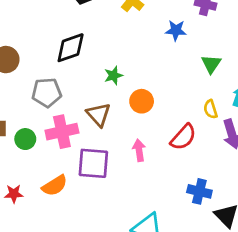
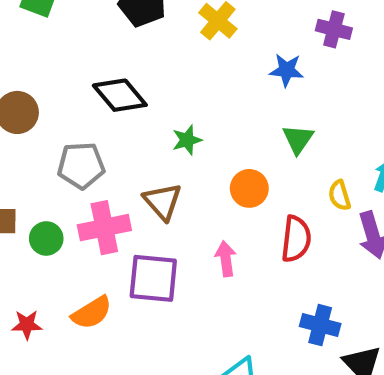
black diamond: (71, 48) -> (120, 95), turned 68
green triangle: (211, 64) -> (298, 139), moved
orange circle: (142, 101) -> (249, 188), moved
red semicircle: (183, 137) -> (296, 239), turned -36

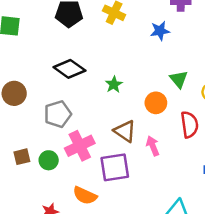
green triangle: (298, 139) -> (179, 79), moved
brown triangle: (163, 202) -> (125, 131), moved
orange semicircle: (92, 313) -> (85, 196), turned 70

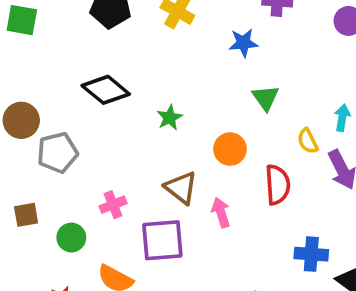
green triangle: (179, 79) -> (266, 98), moved
gray pentagon: (58, 114) -> (58, 153), moved
pink cross: (80, 146) -> (113, 205), size x0.6
green circle: (49, 160) -> (71, 238), moved

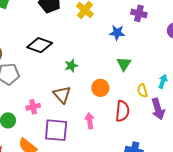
black diamond: (106, 90) -> (40, 45), turned -30
brown triangle: (181, 188) -> (62, 95), moved

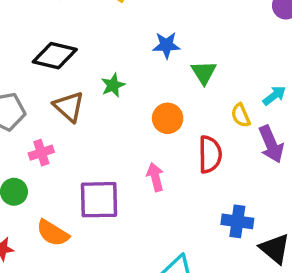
blue star: (117, 33) -> (166, 45), moved
cyan arrow: (163, 81) -> (274, 96), turned 40
brown triangle: (62, 95) -> (69, 107), moved
pink cross: (33, 107) -> (41, 153), moved

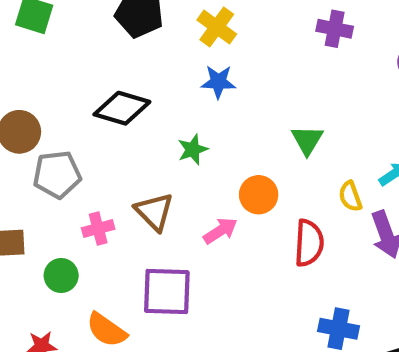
blue star: (166, 45) -> (218, 82), moved
brown triangle: (69, 107) -> (154, 212), moved
pink arrow: (155, 177) -> (220, 231), moved, turned 68

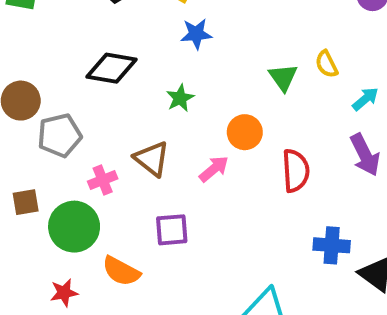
yellow semicircle: (350, 196) -> (327, 64), moved
green circle: (61, 276) -> (74, 227), size x1.6
purple square: (167, 292) -> (172, 230), size x0.7

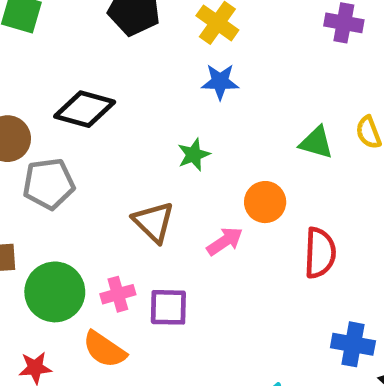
black diamond: (111, 68) -> (85, 109), moved
green triangle: (283, 77) -> (316, 143), turned -44
pink cross: (103, 180) -> (118, 294), moved

